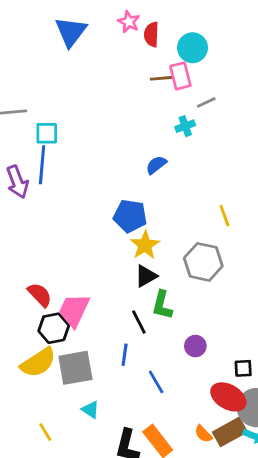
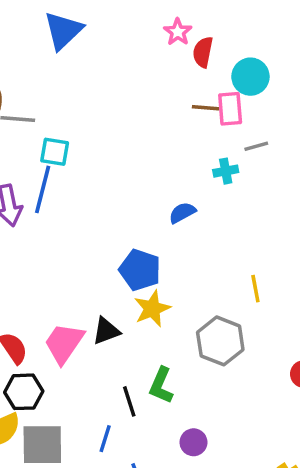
blue triangle: (71, 32) -> (63, 31), moved
black triangle: (146, 276) -> (106, 331), moved
pink trapezoid: (74, 310) -> (64, 343), moved

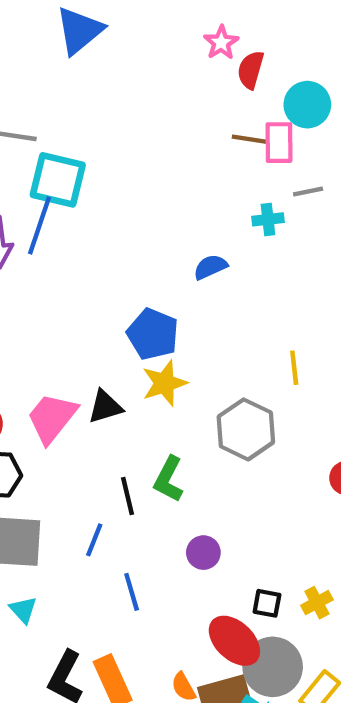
cyan square: (55, 152) -> (58, 180), size x1.5

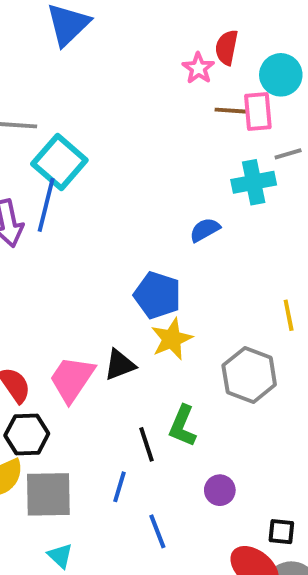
pink star: (221, 43) -> (198, 68), moved
cyan square: (58, 180) -> (59, 162), turned 32
cyan cross: (268, 219) -> (254, 182), size x1.5

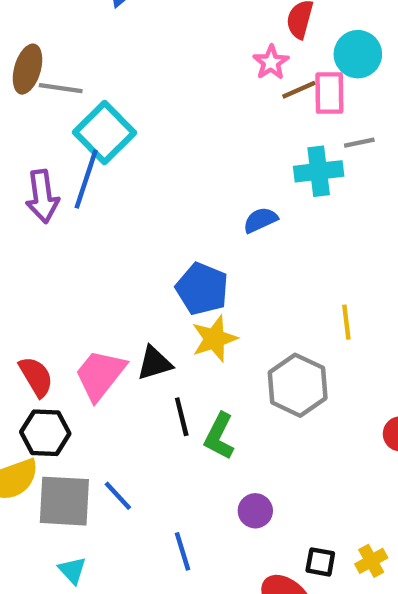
pink star: (198, 68) -> (271, 62), moved
brown line: (230, 111) -> (299, 90), turned -32
black line: (147, 444) -> (182, 417), moved
blue line: (120, 487) -> (118, 496), moved, turned -64

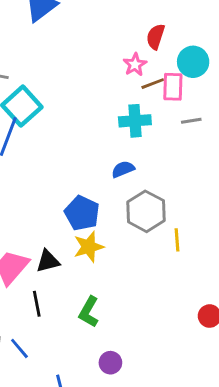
cyan cross: (319, 171) -> (135, 121), moved
gray hexagon: (298, 385) -> (146, 211), moved
black line: (182, 417) -> (37, 304), moved

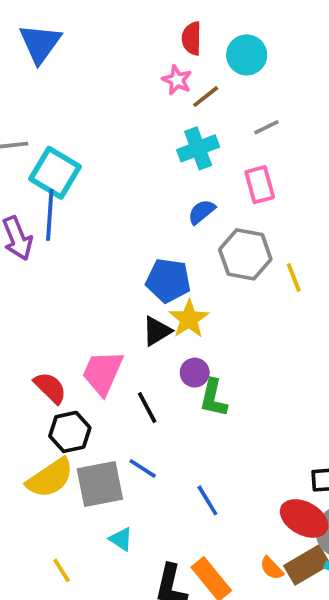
pink rectangle: (173, 87) -> (260, 185), moved
black triangle: (48, 261) -> (157, 331), moved
purple circle: (110, 363) -> (195, 373), moved

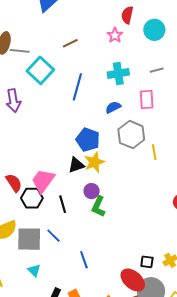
brown line: (206, 97) -> (70, 43), moved
blue line: (50, 215) -> (77, 87), moved
black hexagon: (70, 432) -> (32, 198), moved

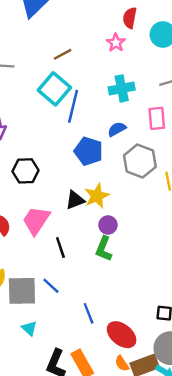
cyan square: (40, 70) -> (54, 89), moved
blue pentagon: (88, 140) -> (89, 151), moved
purple circle: (92, 191) -> (108, 225), moved
black hexagon: (32, 198) -> (26, 171), moved
red ellipse: (133, 280) -> (122, 335), moved

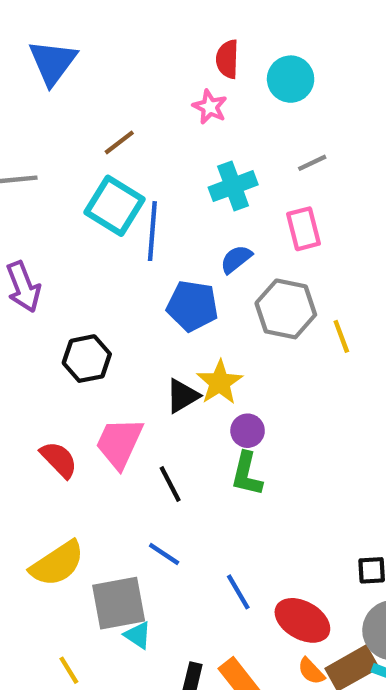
gray square: (22, 291) -> (119, 603), moved

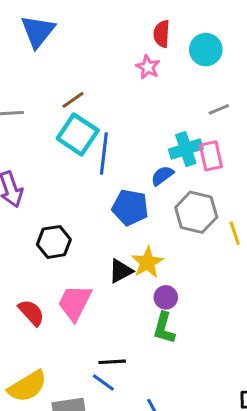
brown line: (119, 142) -> (73, 100), moved
cyan cross: (233, 186) -> (186, 149), moved
black line: (170, 484) -> (112, 362), moved, turned -68

